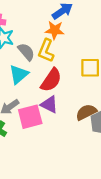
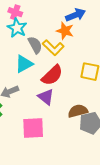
yellow L-shape: (46, 51) -> (53, 48), turned -80
pink square: (30, 117) -> (33, 128), moved

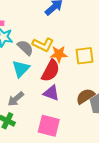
orange star: (65, 31) -> (59, 54), moved
pink square: (33, 128) -> (49, 126), turned 35

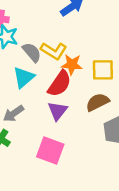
purple triangle: (51, 93) -> (58, 111), turned 42
brown semicircle: (85, 96) -> (97, 102), moved

